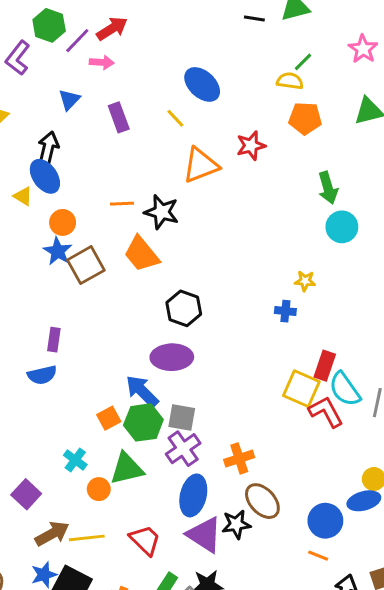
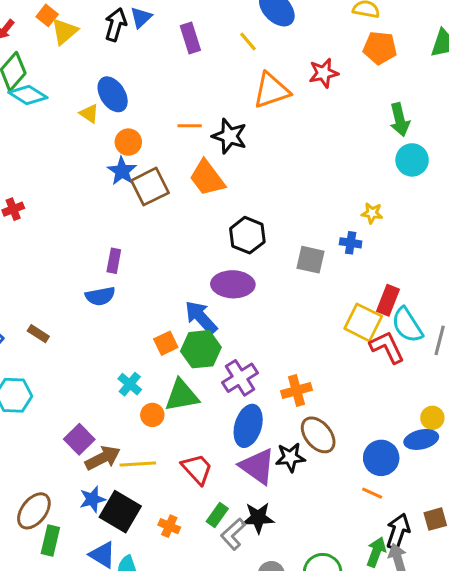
black arrow: (48, 148) -> (116, 25), moved
gray square: (182, 417) -> (310, 260), moved
purple square: (26, 494) -> (79, 439), moved

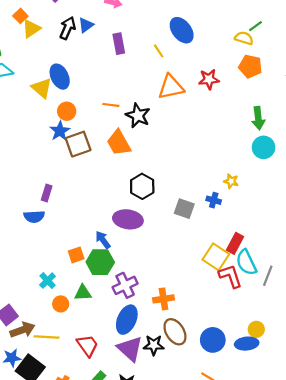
yellow triangle: (89, 114) -> (42, 88), size x1.5
blue arrow: (201, 317) -> (103, 240), size x0.7
green triangle: (182, 395) -> (83, 293), size x0.7
blue circle: (381, 458) -> (213, 340), moved

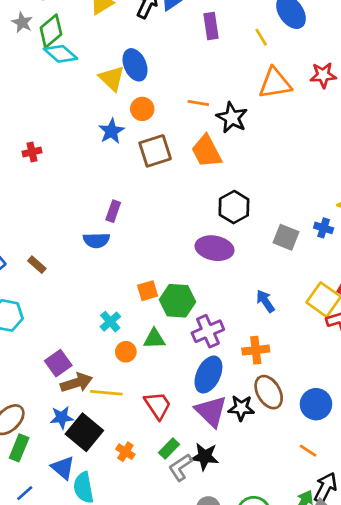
blue star: (60, 131) -> (111, 131), moved
blue arrow: (103, 240) -> (265, 301), moved

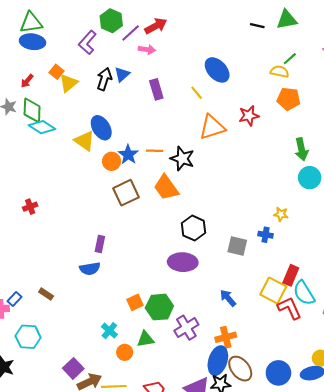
green diamond: (51, 31) -> (32, 110), turned -40
blue star: (111, 131) -> (128, 155), moved
blue ellipse: (208, 375) -> (218, 361), moved

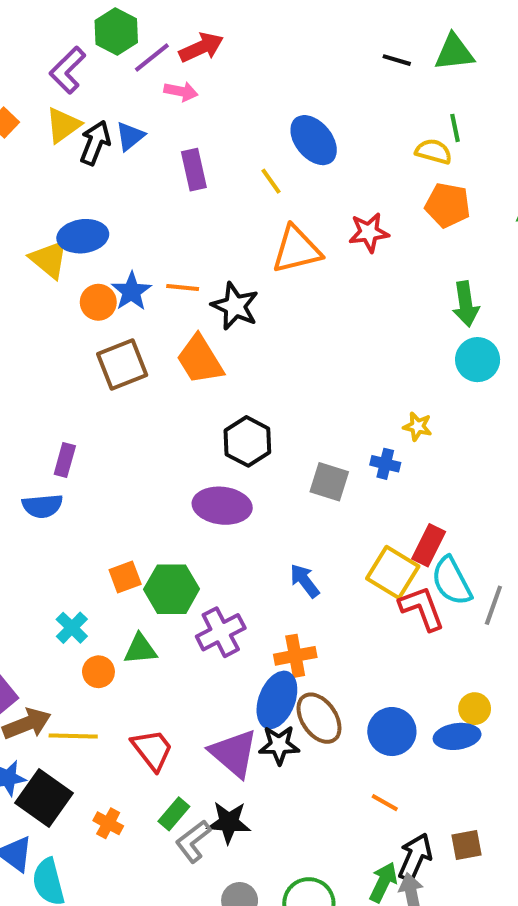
green line: (290, 59) -> (455, 128), turned -64
yellow triangle: (68, 83) -> (63, 125), moved
blue ellipse: (101, 128) -> (83, 236), turned -70

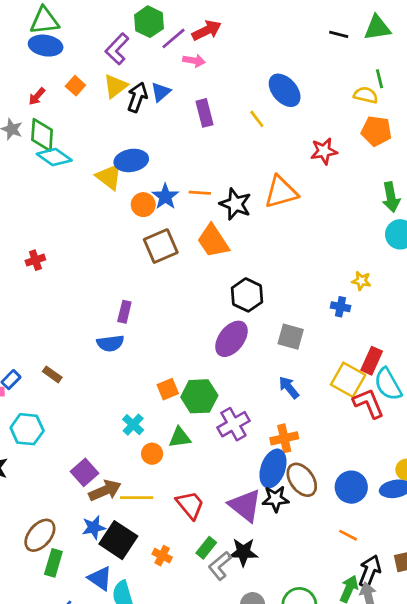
orange triangle: (297, 250) -> (281, 192), moved
gray square: (329, 482) -> (291, 337), moved
purple ellipse: (222, 506) -> (231, 339), turned -57

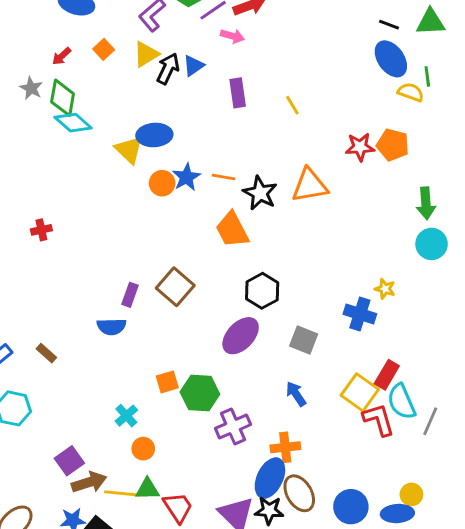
blue ellipse: (285, 90) -> (391, 59), moved
orange pentagon: (376, 131) -> (393, 145), moved
brown square: (161, 246) -> (175, 287), moved, turned -32
blue cross: (340, 307) -> (360, 314), size x1.5
green triangle: (180, 437) -> (147, 489), moved

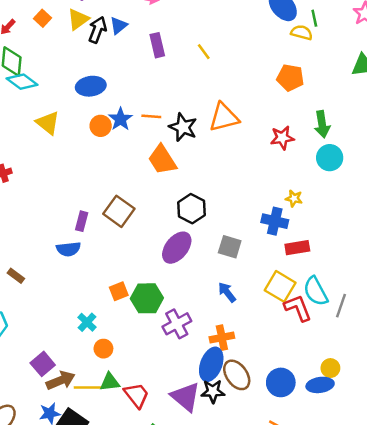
red star: (360, 147) -> (282, 138), moved
yellow triangle: (129, 150) -> (48, 123), moved
red rectangle: (387, 375) -> (297, 248), moved, turned 55

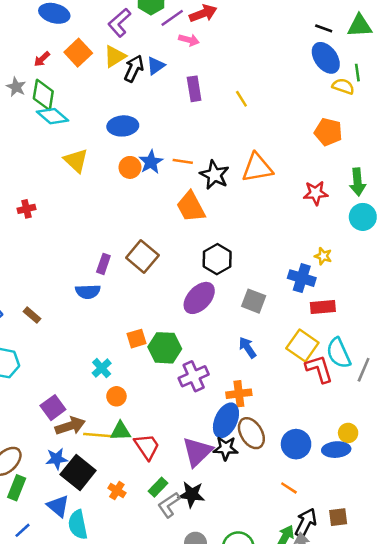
orange square: (42, 18) -> (78, 53), size x1.5
purple triangle: (186, 397) -> (197, 452), turned 32

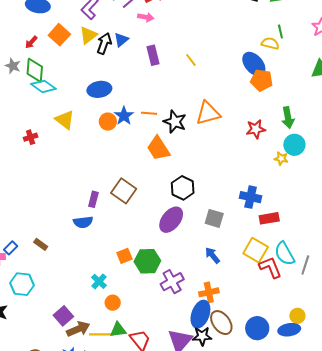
blue ellipse: (326, 58) -> (254, 64), moved
red cross: (26, 209) -> (31, 137), moved
yellow star: (323, 256) -> (281, 159), moved

